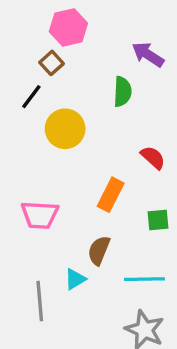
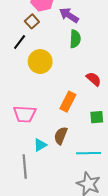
purple arrow: (148, 54) -> (69, 15), moved
cyan triangle: (75, 279) -> (40, 145), moved

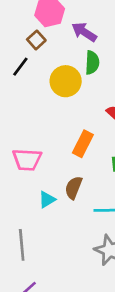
yellow circle: (40, 62) -> (66, 81), moved
gray line: (25, 167) -> (22, 245), moved

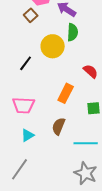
black line: (20, 67) -> (26, 63), moved
cyan triangle: (47, 200) -> (28, 135), moved
gray line: (22, 245) -> (20, 169), turned 40

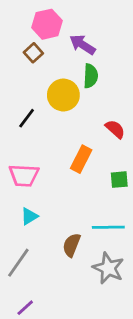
brown semicircle: (59, 126) -> (72, 245), moved

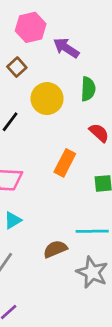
brown square: (33, 53) -> (17, 67), moved
green semicircle: (91, 76) -> (88, 89), moved
brown semicircle: (72, 245) -> (55, 249), turned 45

